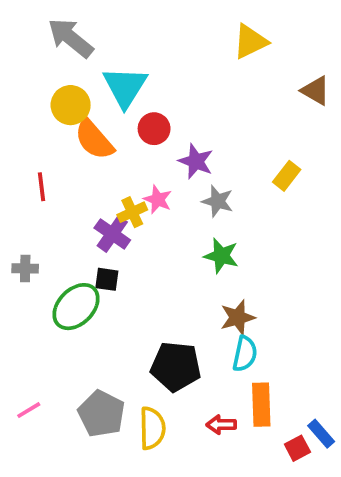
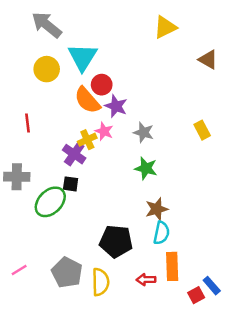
orange semicircle: (94, 140) -> (87, 100), moved
purple star: (196, 161) -> (116, 106), moved
yellow rectangle: (287, 176) -> (202, 130), moved, turned -66
gray cross: (25, 268) -> (17, 177), size x1.5

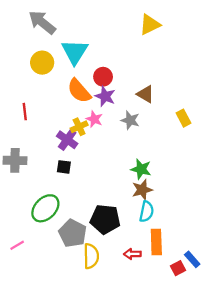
brown triangle: (208, 60) -> (145, 94), moved
red circle: (102, 85) -> (103, 77), moved
green star: (146, 168) -> (141, 169), moved
green ellipse: (50, 202) -> (45, 208), moved
gray pentagon: (67, 272) -> (73, 233), moved

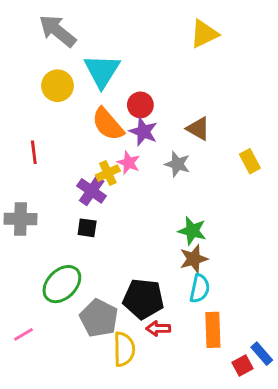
red arrow: (132, 254) -> (158, 328), moved

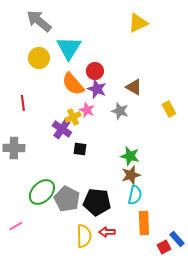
black square: (87, 228) -> (80, 149), moved
gray pentagon: (99, 318) -> (67, 199), moved
red arrow: (158, 328) -> (107, 232), moved

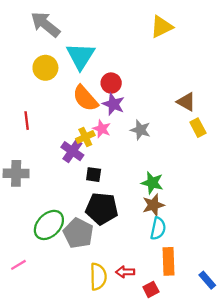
brown triangle: (134, 87) -> (186, 102), moved
black pentagon: (97, 202) -> (102, 209), moved
red square: (164, 247) -> (151, 289), moved

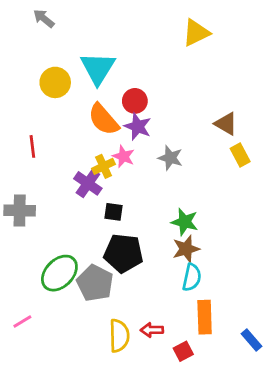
gray arrow: (45, 24) -> (44, 18), moved, size x0.6

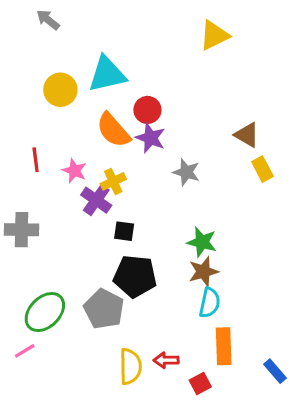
cyan triangle: (98, 68) -> (107, 74), turned 45
pink star: (123, 156) -> (74, 171), moved
green ellipse: (59, 273) -> (45, 312), moved

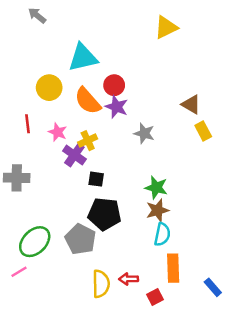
yellow circle: (60, 90) -> (49, 88), moved

